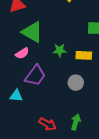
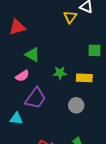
green triangle: (32, 32) -> (32, 55), size x0.7

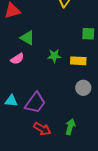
purple trapezoid: (36, 98) -> (35, 103), moved
gray circle: (76, 105) -> (83, 88), moved

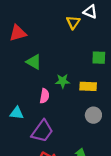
pink semicircle: (17, 59) -> (44, 96), moved, turned -48
cyan triangle: (11, 101) -> (17, 113), moved

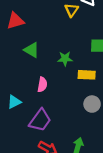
green star: (63, 81) -> (65, 59), moved
cyan triangle: (17, 113) -> (14, 102), turned -32

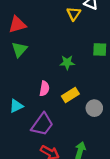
green triangle: (31, 50) -> (19, 50), moved, turned 42
yellow rectangle: (87, 75) -> (70, 95), moved, turned -35

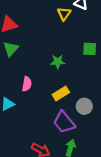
pink semicircle: (44, 89) -> (27, 84), moved
purple trapezoid: (42, 124) -> (64, 122), moved, turned 105

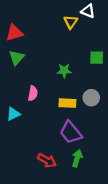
yellow rectangle: (61, 94) -> (67, 103), turned 35
gray circle: (84, 106) -> (91, 98), moved

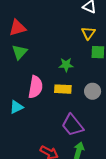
yellow triangle: (71, 22) -> (88, 33), moved
pink semicircle: (33, 93) -> (35, 87), size x1.5
yellow rectangle: (67, 103) -> (63, 89), moved

